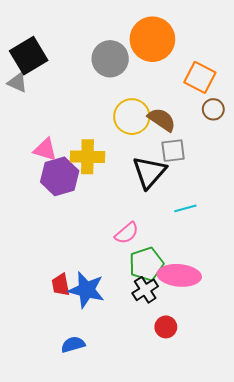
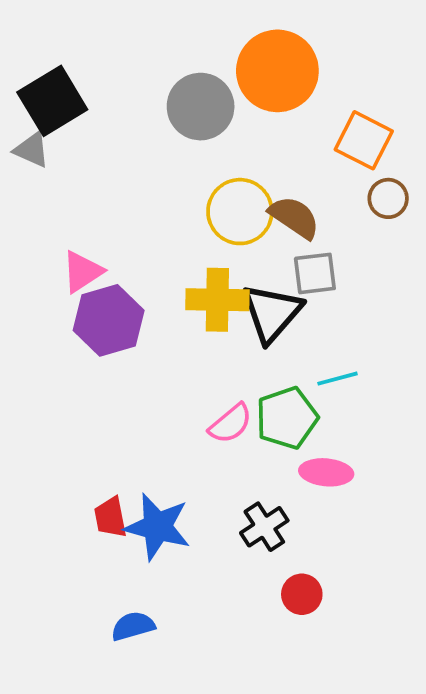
pink triangle: (45, 150) -> (82, 272), turned -50
yellow cross: (87, 157) -> (217, 300), moved
green pentagon: (146, 264) -> (287, 418), moved
pink ellipse: (179, 275) -> (326, 472), moved, size x0.7

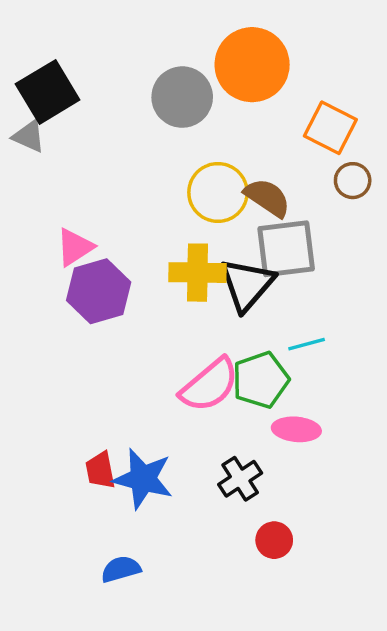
gray square: (315, 273) -> (286, 249), size x1.5
pink semicircle: (231, 424) -> (209, 385), size x1.5

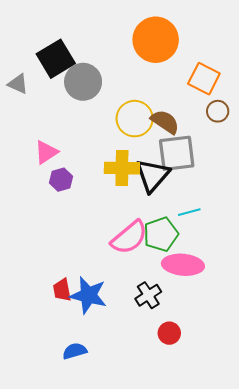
black square: (48, 92) -> (56, 59), moved
gray circle: (182, 97) -> (83, 82), moved
purple hexagon: (99, 291) -> (61, 180), size x0.6
pink ellipse: (296, 429) -> (183, 265), size x1.4

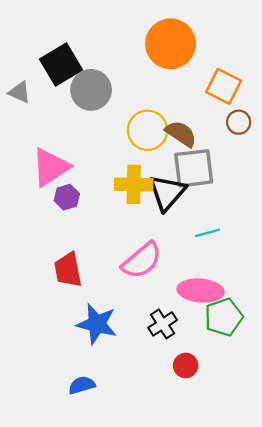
pink triangle: (46, 152) -> (51, 167), size x1.5
green pentagon: (161, 234) -> (224, 317), moved
red trapezoid: (62, 290) -> (68, 270), moved, size x1.4

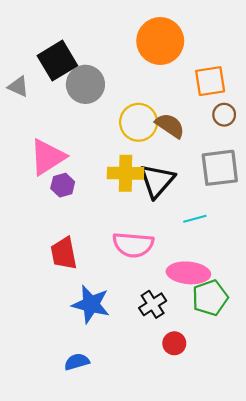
orange square: (224, 86) -> (210, 81), turned -36
gray square: (194, 168) -> (220, 168), moved
pink semicircle: (142, 261) -> (133, 245), turned 45

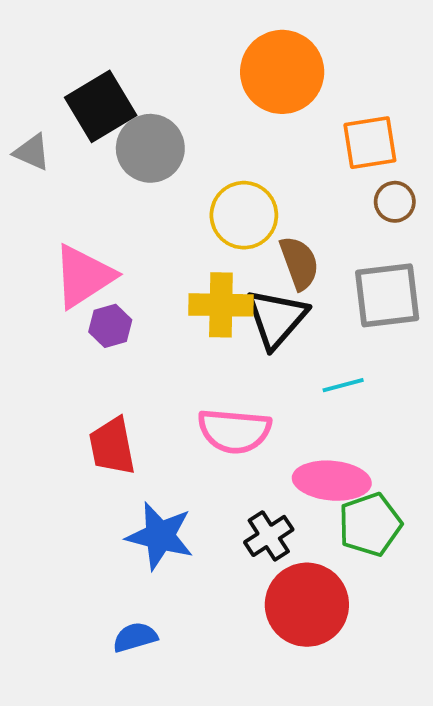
brown semicircle: (170, 126) -> (299, 263), moved, turned 36
red circle: (174, 343) -> (307, 605), size x2.0

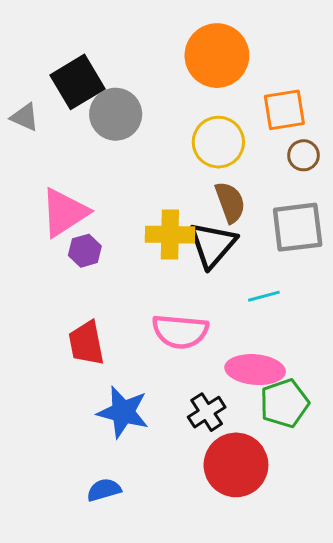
yellow circle: (244, 215) -> (218, 142), moved

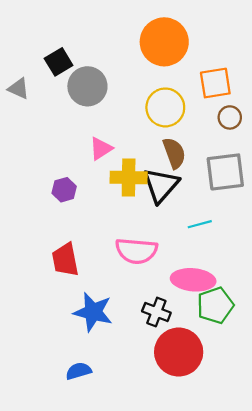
black square: (78, 82) -> (59, 62), size x0.7
pink triangle: (64, 213) -> (101, 149), moved, size x0.6
black cross: (207, 412) -> (156, 312), turned -36

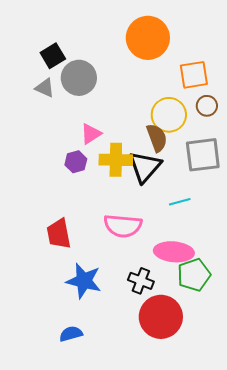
gray triangle: (19, 89) -> (45, 88), moved
yellow circle: (165, 107) -> (169, 115), moved
purple hexagon: (64, 190) -> (76, 162), moved

